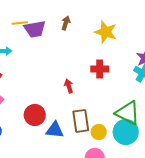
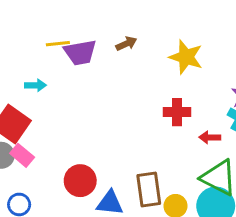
brown arrow: (66, 23) -> (126, 44), turned 48
red arrow: (69, 86) -> (210, 137), moved, turned -72

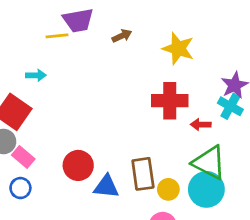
purple trapezoid: (80, 53) -> (78, 20), moved
red cross: (177, 112) -> (170, 101), size x1.4
pink rectangle: (22, 155) -> (23, 157), moved

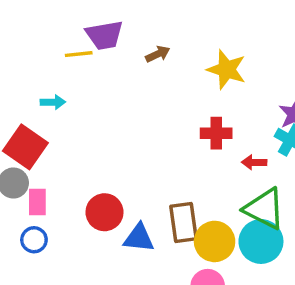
red cross: (170, 101) -> (216, 133), size x0.7
pink rectangle: (23, 157) -> (37, 202), turned 50
yellow circle: (168, 189) -> (215, 241), size x1.5

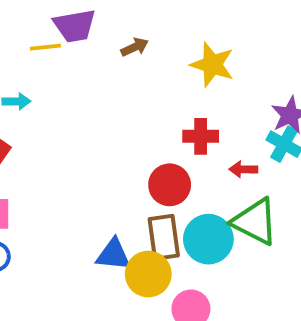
red circle: (104, 212) -> (170, 185), moved
yellow circle: (215, 241) -> (148, 274), moved
cyan circle: (261, 241) -> (208, 239), moved

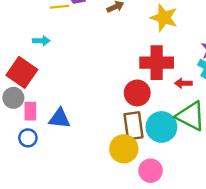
red cross: (201, 136) -> (157, 63), size x1.5
blue triangle: (113, 255) -> (59, 118), moved

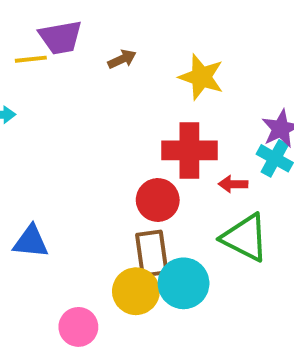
cyan circle: (161, 127) -> (184, 283), moved
pink circle: (151, 171) -> (78, 327), moved

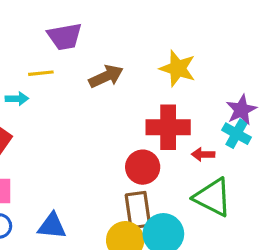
yellow line: (31, 59) -> (41, 73), moved
brown arrow: (122, 59) -> (106, 76), moved, size x1.5
blue triangle: (31, 242) -> (52, 226), moved

